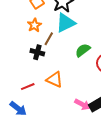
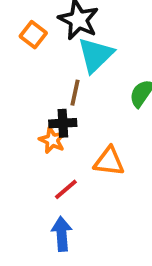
orange star: (34, 25) -> (52, 140), moved
blue arrow: (18, 109) -> (62, 234), turned -114

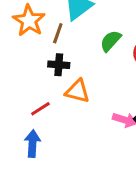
black cross: (63, 123) -> (59, 65), moved
orange star: (52, 140) -> (29, 21), moved, size x1.5

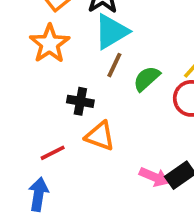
brown line: (58, 33) -> (114, 65), moved

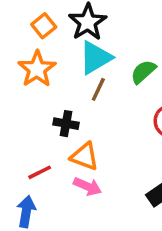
green semicircle: (147, 79) -> (143, 72), moved
pink arrow: (154, 177) -> (88, 186), moved

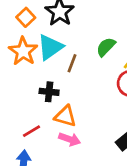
cyan triangle: (95, 58) -> (50, 47), moved

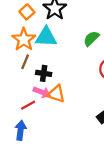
cyan triangle: (50, 47) -> (46, 37), turned 35
brown line: (72, 63) -> (25, 62), moved
pink arrow: (70, 139) -> (42, 92), moved

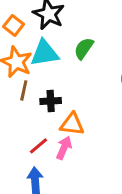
green semicircle: (91, 39) -> (84, 48), moved
pink arrow: (42, 92) -> (64, 148), moved, turned -77

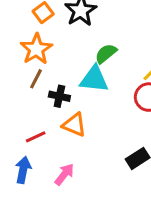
cyan triangle: (45, 53) -> (94, 79), moved
pink arrow: (64, 148) -> (64, 174), moved

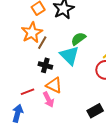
brown line: (36, 79) -> (42, 43), moved
cyan triangle: (94, 79) -> (69, 55), turned 35
pink arrow: (64, 174) -> (48, 99), moved, turned 112

